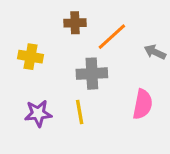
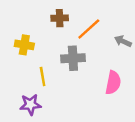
yellow line: (80, 112) -> (43, 77), moved
purple star: (38, 113) -> (30, 105), moved

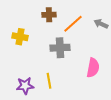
gray arrow: (123, 41) -> (101, 24), moved
yellow line: (43, 77) -> (49, 81), moved

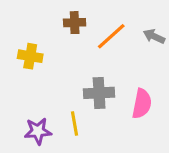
gray cross: (60, 48) -> (99, 93), moved

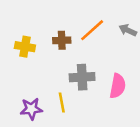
brown cross: (75, 23) -> (62, 40), moved

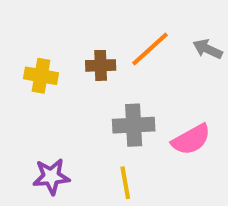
pink semicircle: (118, 86) -> (191, 139), turned 50
yellow line: (62, 103) -> (125, 183), moved

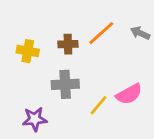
gray cross: (134, 125) -> (65, 84), moved
yellow line: (125, 183) -> (99, 105), moved, turned 50

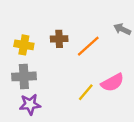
orange line: (101, 33) -> (88, 46), moved
gray cross: (65, 84) -> (24, 76), moved

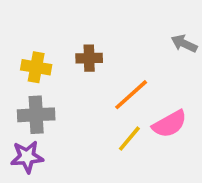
orange line: (88, 46) -> (131, 95), moved
purple star: (30, 104) -> (27, 157), moved

